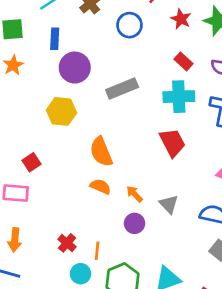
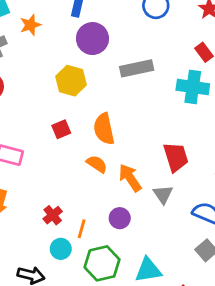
red trapezoid: (172, 143) -> (176, 157), moved
red square: (32, 162) -> (61, 129), moved
orange arrow: (134, 194) -> (130, 178), size x1.5
purple circle: (135, 223) -> (120, 218), moved

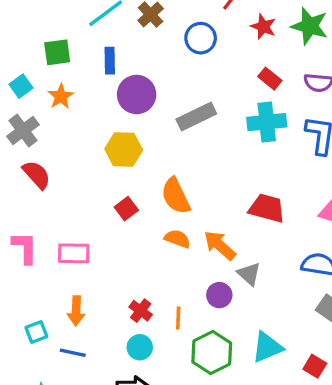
red trapezoid: (176, 157) -> (267, 208), turned -44
gray triangle: (163, 194) -> (249, 274), moved
cyan circle: (61, 249) -> (140, 347), moved

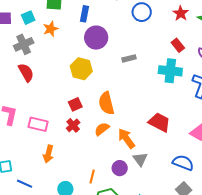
gray rectangle: (196, 117) -> (129, 58), size x0.6
orange semicircle: (177, 239) -> (102, 129), turned -70
orange arrow: (76, 311) -> (48, 154), moved
red cross: (141, 311) -> (73, 125), moved

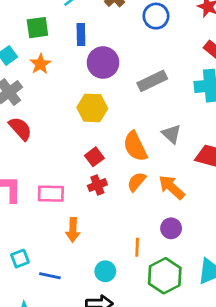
gray rectangle: (129, 58) -> (152, 81), size x1.5
red cross: (73, 125) -> (97, 185), turned 32
gray triangle: (140, 159) -> (171, 134), moved

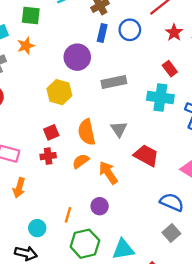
blue rectangle: (81, 35) -> (102, 33), moved

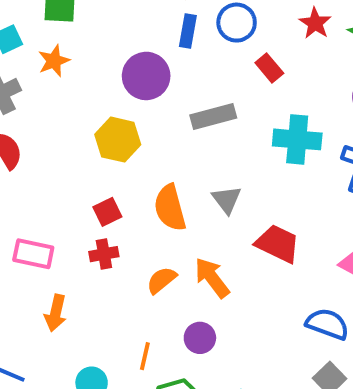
red rectangle: (170, 69) -> (269, 68), moved
orange semicircle: (81, 161) -> (162, 280), moved

